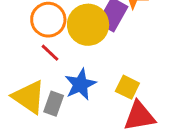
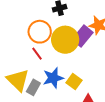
yellow square: (127, 87) -> (74, 81), moved

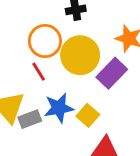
purple rectangle: (82, 36) -> (112, 73), moved
gray rectangle: (33, 87) -> (30, 119), turned 35

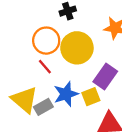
purple rectangle: (112, 73) -> (105, 77), moved
yellow square: (88, 115) -> (91, 97), turned 36

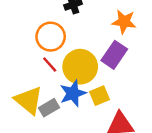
yellow circle: (77, 48) -> (80, 67), moved
purple rectangle: (105, 77) -> (114, 55), moved

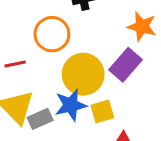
red line: (50, 65) -> (15, 64), moved, turned -66

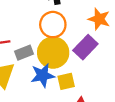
orange circle: (52, 34) -> (53, 25), moved
gray rectangle: (40, 119) -> (24, 53), moved

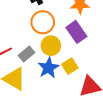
purple rectangle: (85, 47) -> (76, 32), turned -60
yellow circle: (53, 53) -> (51, 46), size x0.7

